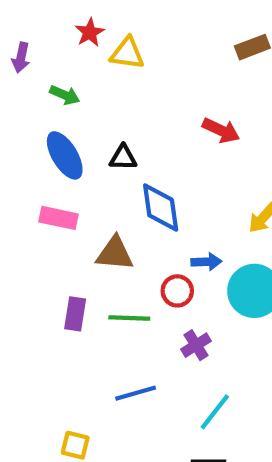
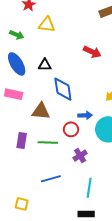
yellow triangle: (127, 53) -> (47, 25), moved
cyan line: (215, 412) -> (89, 188), turned -30

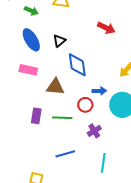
black triangle: (45, 65) -> (59, 41), turned -40

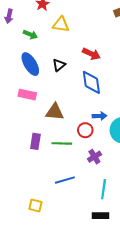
red arrow: (106, 28) -> (91, 54), moved
blue diamond: (77, 65) -> (91, 82), moved

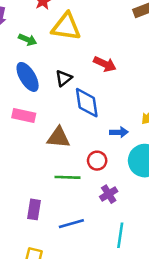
yellow triangle: (61, 24) -> (66, 27), size x1.4
blue diamond: (91, 82) -> (87, 103), moved
blue arrow: (100, 116) -> (119, 132), moved
purple rectangle: (35, 141) -> (34, 209), moved

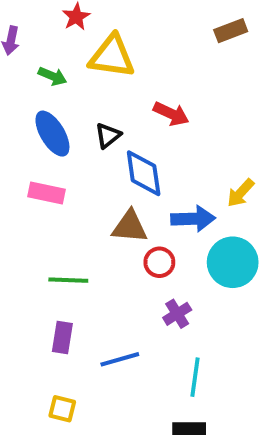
blue arrow: (119, 132) -> (193, 219), size x1.5
brown triangle: (58, 137) -> (130, 227), moved
green line: (67, 177) -> (68, 280), moved

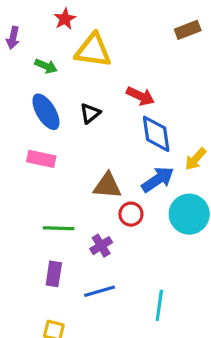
blue diamond: (144, 173) -> (156, 134), moved
blue arrow: (193, 219) -> (158, 179), turned -32
purple cross: (177, 314) -> (101, 246), moved

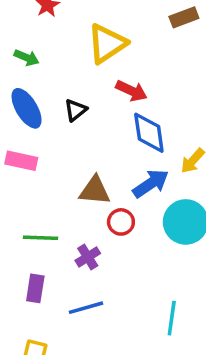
yellow triangle: (93, 50) -> (107, 44), moved, turned -42
cyan line: (159, 305) -> (172, 318), moved

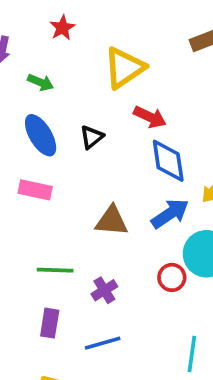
red circle: (121, 222) -> (172, 277), moved

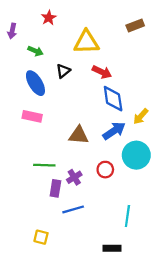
yellow triangle: (124, 68) -> (86, 42), turned 32
black triangle: (92, 137) -> (63, 71), moved
red circle: (172, 277) -> (105, 170), moved
purple rectangle: (50, 323) -> (55, 188), moved

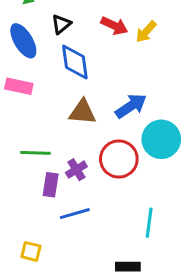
blue diamond: (113, 99) -> (75, 62), moved
yellow arrow: (141, 116) -> (146, 32), moved
red circle: (105, 170) -> (119, 159), size x1.6

